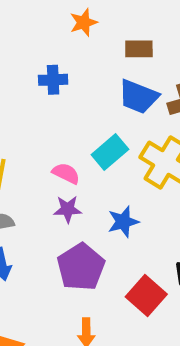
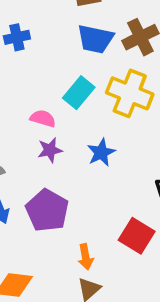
purple pentagon: (81, 267) -> (47, 210), moved
red square: (146, 295) -> (137, 236), moved

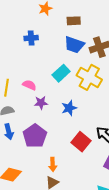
pink semicircle: (43, 118) -> (29, 85), moved
red square: (137, 236) -> (81, 142), moved

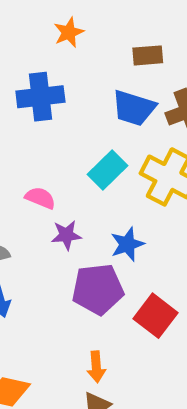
brown rectangle: (74, 21) -> (148, 55), moved
blue cross: (31, 38) -> (40, 97), size x1.5
purple pentagon: (35, 136) -> (98, 289), moved, turned 30

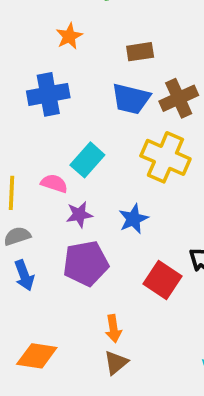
cyan rectangle: (108, 170) -> (87, 160), moved
purple pentagon: (98, 289) -> (86, 263), moved

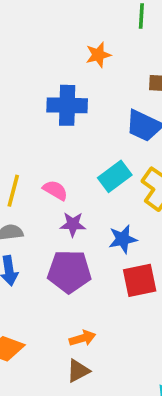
cyan rectangle: (87, 160) -> (115, 176), moved
red square: (162, 280) -> (140, 280), moved, turned 33
orange arrow: (113, 329) -> (82, 338), turned -110

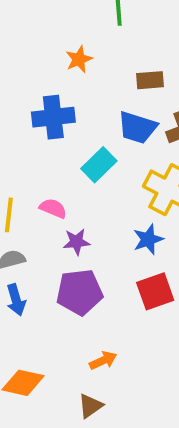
cyan rectangle: (115, 176) -> (99, 165), moved
blue star: (123, 239) -> (148, 239), moved
brown triangle: (78, 371) -> (90, 406), moved

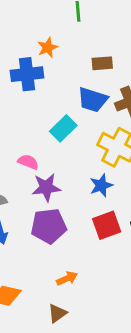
blue cross: (53, 117) -> (27, 74), moved
purple star: (76, 242) -> (46, 187), size x1.4

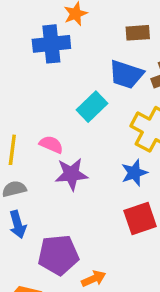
purple pentagon: (49, 226) -> (58, 255), moved

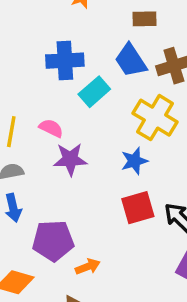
blue cross: (51, 44) -> (65, 61), moved
blue trapezoid: (126, 74) -> (131, 60), turned 36

